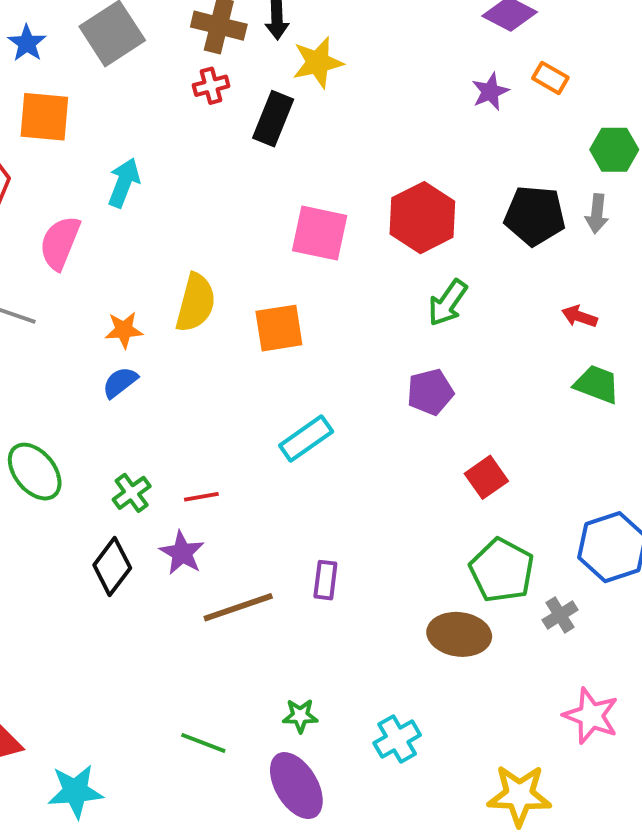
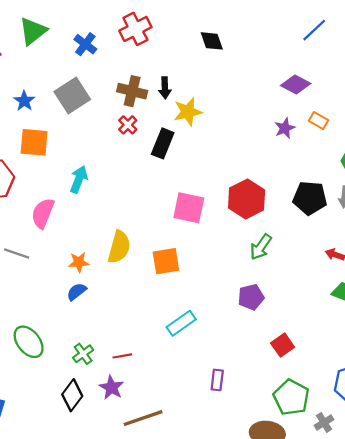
red cross: (211, 86) -> (128, 125), turned -30
purple rectangle: (325, 580) -> (217, 380), moved

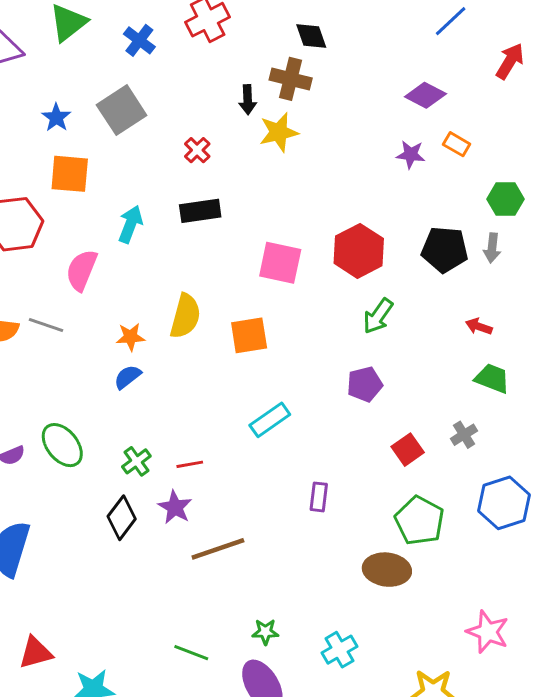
brown cross: (132, 91) -> (291, 79), moved
purple star: (285, 128) -> (411, 155), turned 30
black rectangle: (163, 143) -> (200, 211), moved, turned 60
gray cross: (324, 422) -> (464, 435), moved

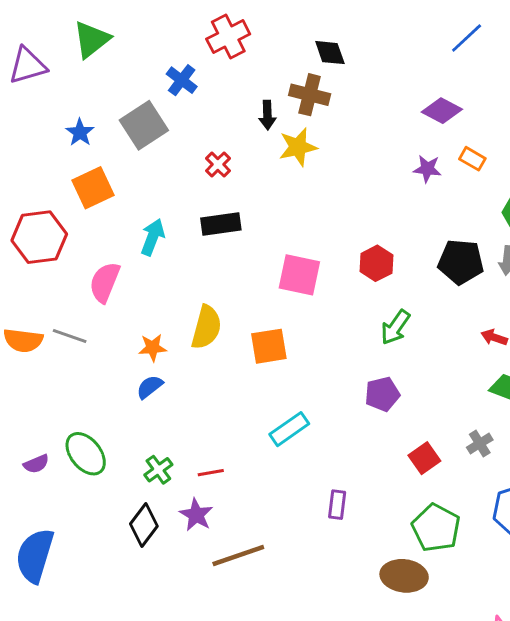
blue cross: (139, 40) -> (182, 80), moved
orange square: (70, 174) -> (93, 188), turned -30
red hexagon: (359, 251) -> (376, 263), size x0.7

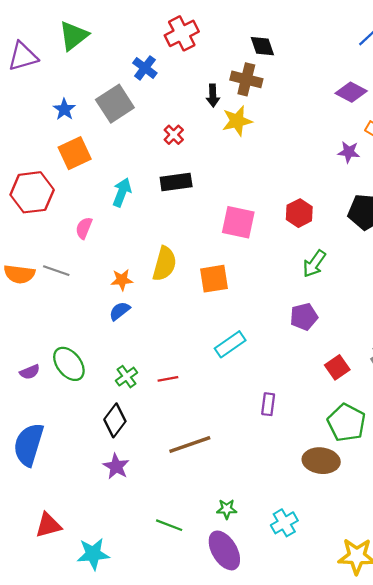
purple star: (427, 169) -> (349, 152), moved
pink semicircle: (105, 282) -> (84, 228), size x0.7
purple star: (196, 515) -> (116, 466), moved

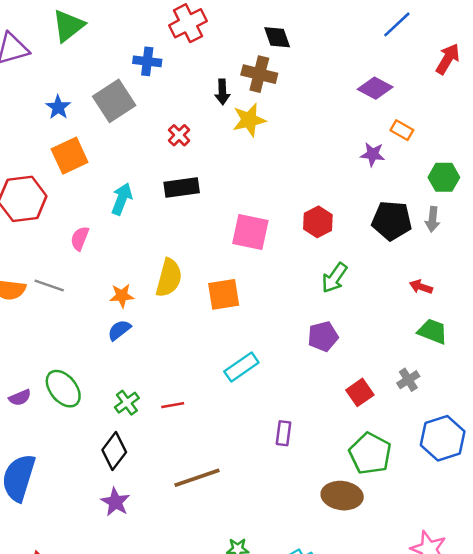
blue cross: (145, 68) -> (147, 61), turned -30

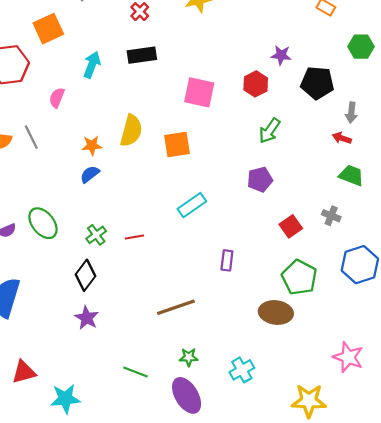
purple star: (373, 154) -> (281, 55), moved
gray arrow: (432, 219) -> (351, 113), moved
gray line: (49, 285) -> (31, 137), turned 45
gray cross: (408, 380) -> (331, 216), turned -36
brown line: (197, 478) -> (176, 307), moved

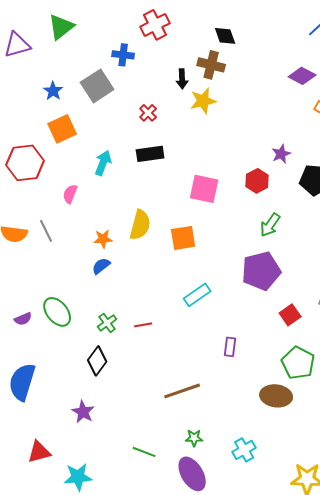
purple star: (281, 55) -> (281, 154), turned -30
purple pentagon: (260, 180) -> (261, 271), size x1.6
purple star: (87, 318) -> (83, 412), moved

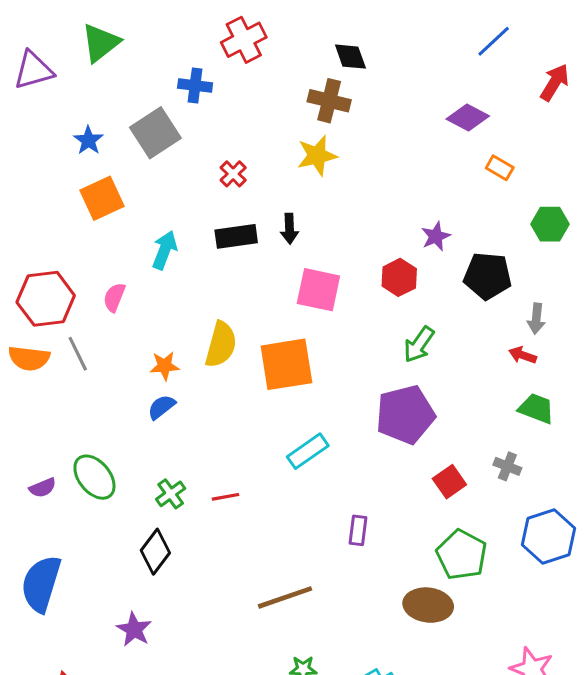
black arrow: (182, 79) -> (289, 229), moved
red hexagon: (25, 163) -> (46, 299), moved
orange square: (183, 238) -> (286, 364), size x1.4

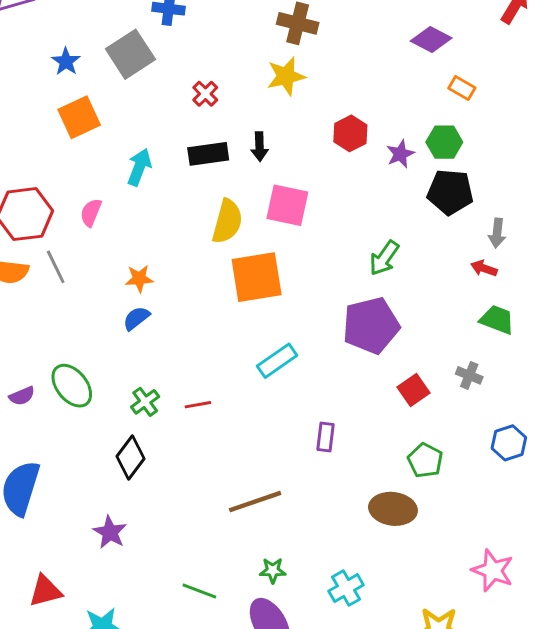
green hexagon: (550, 224) -> (444, 142), moved
red hexagon: (399, 277) -> (350, 133), moved
yellow semicircle: (221, 345) -> (227, 221), moved
blue hexagon: (548, 536) -> (509, 443), size x0.7
green pentagon: (462, 555) -> (425, 460), size x0.7

